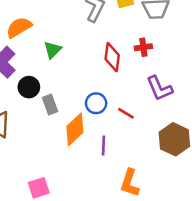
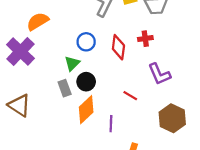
green triangle: (53, 50) -> (72, 63), moved
black circle: (29, 87) -> (86, 82), moved
blue circle: (96, 103) -> (86, 42), moved

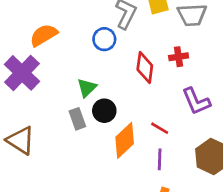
blue circle: (86, 42) -> (104, 39), moved
orange diamond: (86, 110) -> (125, 140), moved
purple line: (111, 124) -> (160, 159), moved

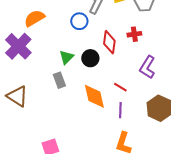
purple L-shape: (196, 101) -> (147, 67), turned 55
black circle: (104, 111) -> (90, 58), moved
orange diamond: (125, 140) -> (94, 96), turned -60

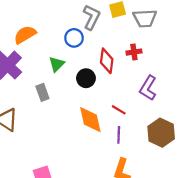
green triangle: (66, 57) -> (57, 64), moved
gray rectangle: (59, 80) -> (42, 92), moved

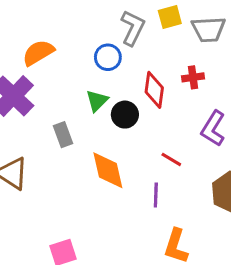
green triangle: (57, 64) -> (97, 101), moved
orange diamond: (90, 120) -> (108, 170), moved
purple line: (119, 135) -> (156, 195), moved

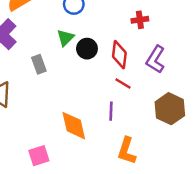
red diamond: (154, 90) -> (119, 55), moved
orange diamond: (108, 170) -> (74, 126), moved

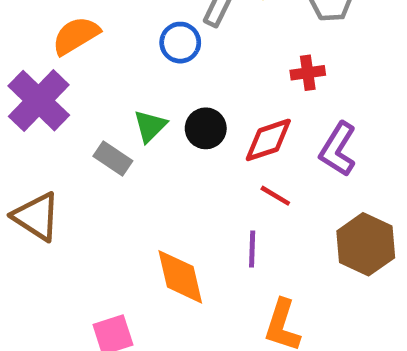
green triangle: (65, 38) -> (150, 126), moved
red diamond: (119, 55) -> (268, 140), turned 64
gray rectangle: (39, 64) -> (113, 159), turned -36

